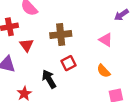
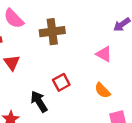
brown cross: (61, 35) -> (52, 32), moved

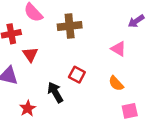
red square: (61, 82) -> (77, 75), turned -35

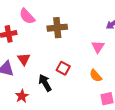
pink triangle: (119, 49) -> (98, 47), turned 32
red triangle: (30, 54) -> (24, 59), moved

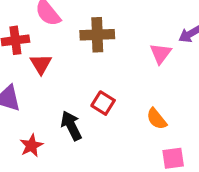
pink triangle: (98, 47) -> (161, 53), moved
red triangle: (24, 59) -> (41, 64), moved

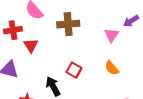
orange semicircle: (157, 119) -> (112, 68), moved

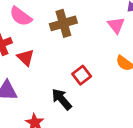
red square: (74, 70) -> (82, 75), turned 35

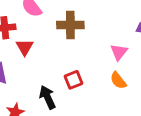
pink triangle: (116, 25) -> (119, 52), moved

